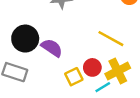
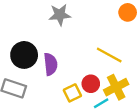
purple semicircle: (52, 48) -> (51, 64), turned 50

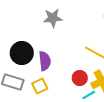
yellow square: (72, 93) -> (40, 86), moved

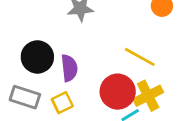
red circle: (80, 78) -> (118, 92), size x1.6

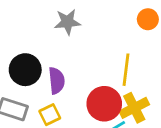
yellow line: (140, 57) -> (126, 70), turned 68

